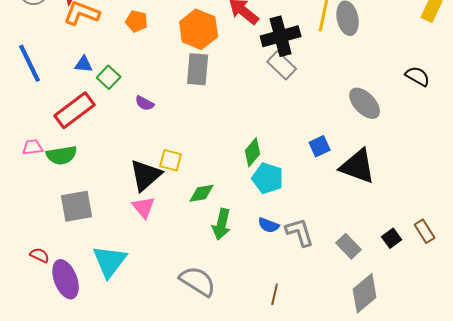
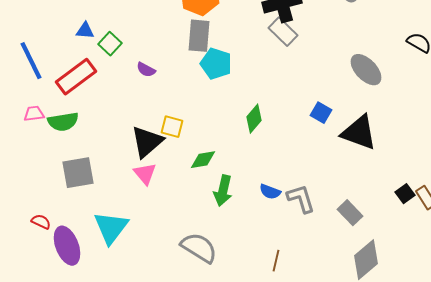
blue line: (30, 63) -> (31, 61), moved
blue square: (320, 146) -> (321, 113), turned -35
cyan pentagon: (268, 178) -> (216, 64), moved
black square: (392, 238) -> (405, 194), moved

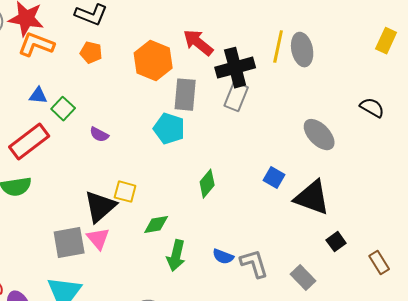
gray rectangle: (283, 32) -> (236, 97), turned 68
gray rectangle: (199, 36) -> (185, 95), moved
gray square: (78, 173) -> (69, 243), moved
black square: (405, 194) -> (336, 242), moved

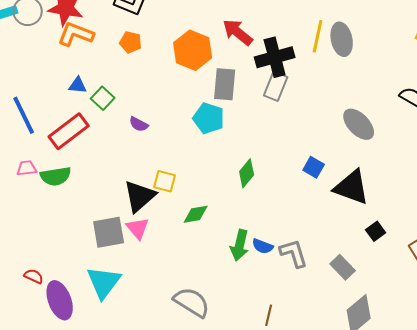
green arrow: (176, 256) -> (240, 245), moved

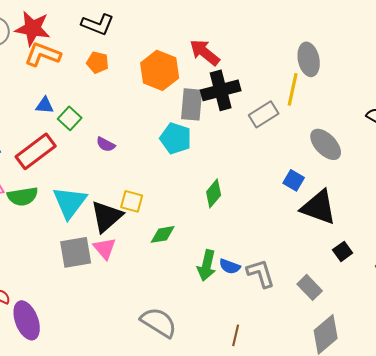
yellow line: (318, 36) -> (293, 89), moved
black cross: (275, 57) -> (221, 90), moved
gray rectangle: (276, 86) -> (264, 114), moved, turned 36
blue square: (314, 167) -> (294, 180), moved
cyan triangle: (104, 282) -> (70, 202), moved

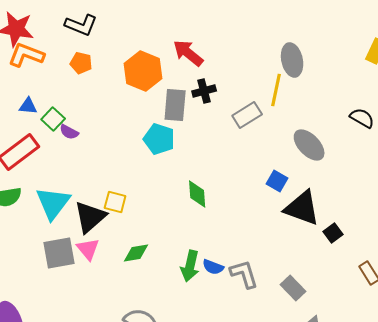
black cross: (221, 90) -> (204, 91), size x0.6
purple semicircle: (106, 144) -> (69, 132), moved
green diamond: (214, 193) -> (197, 194), turned -44
green diamond: (163, 234) -> (136, 253), moved
black square: (343, 251) -> (333, 233), moved

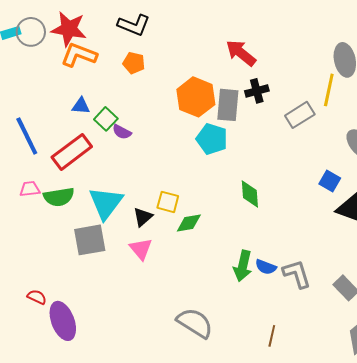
orange hexagon: (143, 71) -> (196, 97), moved
black triangle: (90, 217) -> (143, 217), size x0.6
gray square: (59, 253) -> (90, 240), moved
green diamond: (136, 253) -> (189, 223), moved

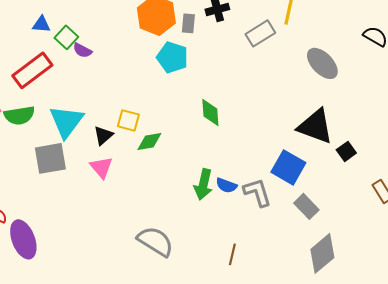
gray rectangle: (228, 105) -> (188, 23), size x0.6
blue square: (330, 181) -> (288, 167), moved, size x1.6

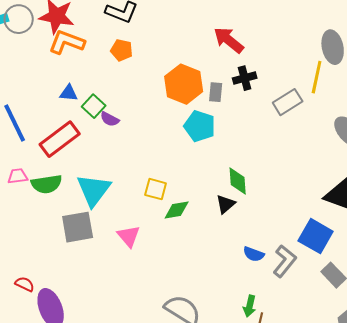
black triangle: (103, 135) -> (226, 204), moved
green arrow: (203, 184) -> (250, 306), moved, size x0.7
gray L-shape: (257, 192) -> (285, 261), turned 56

